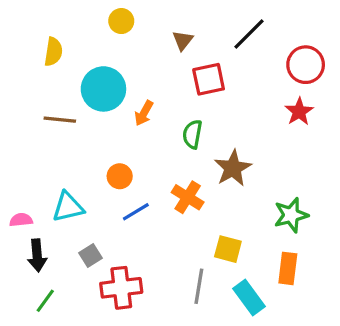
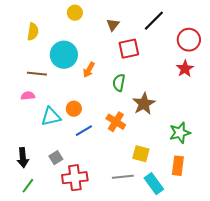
cyan triangle: (68, 207) -> (51, 117), moved
pink semicircle: (21, 220) -> (28, 96), moved
gray line: (199, 286) -> (123, 177), turned 75

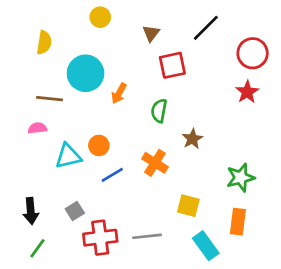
brown star: (144, 104) -> (192, 139), size x0.7
gray line: (123, 177) -> (147, 236), moved

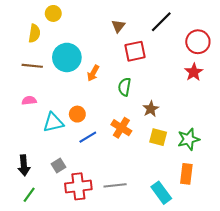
yellow circle: (100, 17) -> (53, 13), moved
brown line: (49, 99) -> (32, 66), moved
yellow square: (188, 206) -> (158, 137), moved

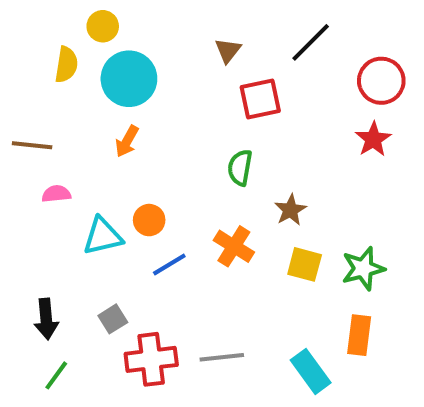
cyan circle: (67, 57) -> (129, 79), moved
brown line: (32, 66) -> (32, 145), moved
orange arrow: (93, 73) -> (127, 141), moved

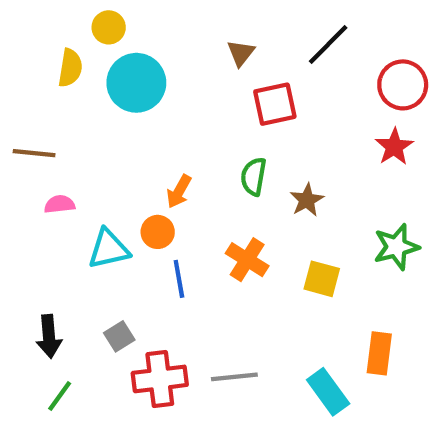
orange arrow: (127, 141) -> (179, 191), moved
brown star: (290, 210) -> (307, 200), moved
blue line: (169, 264) -> (179, 279), turned -69
green star: (363, 268) -> (396, 247), moved

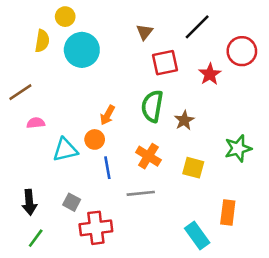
red star: (394, 147) -> (210, 74), moved
brown line: (34, 153) -> (20, 92), turned -40
green semicircle: (254, 177) -> (152, 106), size x1.4
gray square: (119, 336) -> (72, 202), turned -30
gray line: (234, 377) -> (141, 193), moved

